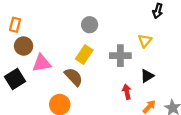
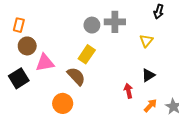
gray cross: (120, 56) -> (115, 22), moved

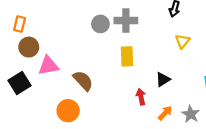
yellow triangle: (146, 41) -> (182, 41), moved
yellow rectangle: (87, 54) -> (127, 56), moved, turned -36

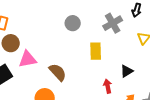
gray cross: (126, 21) -> (113, 23), moved, turned -30

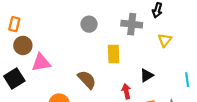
gray cross: (113, 23) -> (132, 24), turned 36
brown semicircle: (58, 72) -> (87, 80), moved

